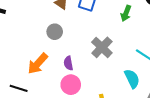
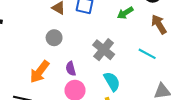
green arrow: (126, 13) -> (125, 13), turned 42
cyan semicircle: (132, 79) -> (112, 81), moved

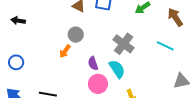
orange arrow: (40, 72) -> (65, 51), moved, size x0.6
cyan semicircle: (112, 81) -> (117, 69), moved

